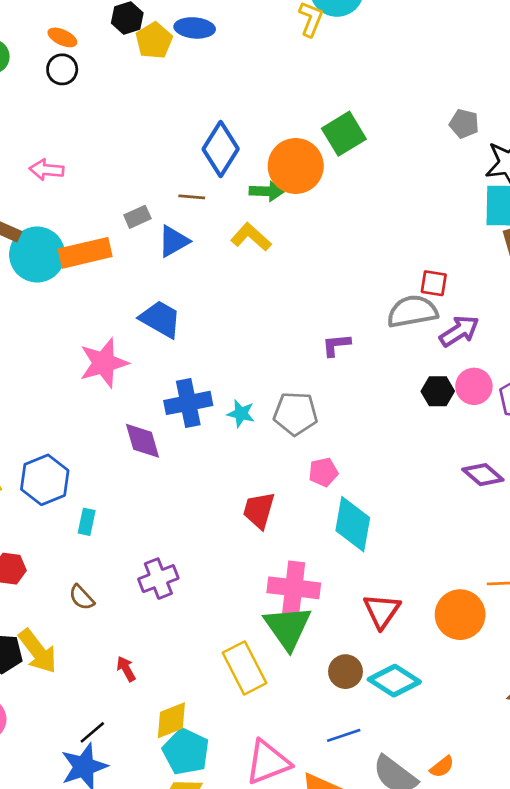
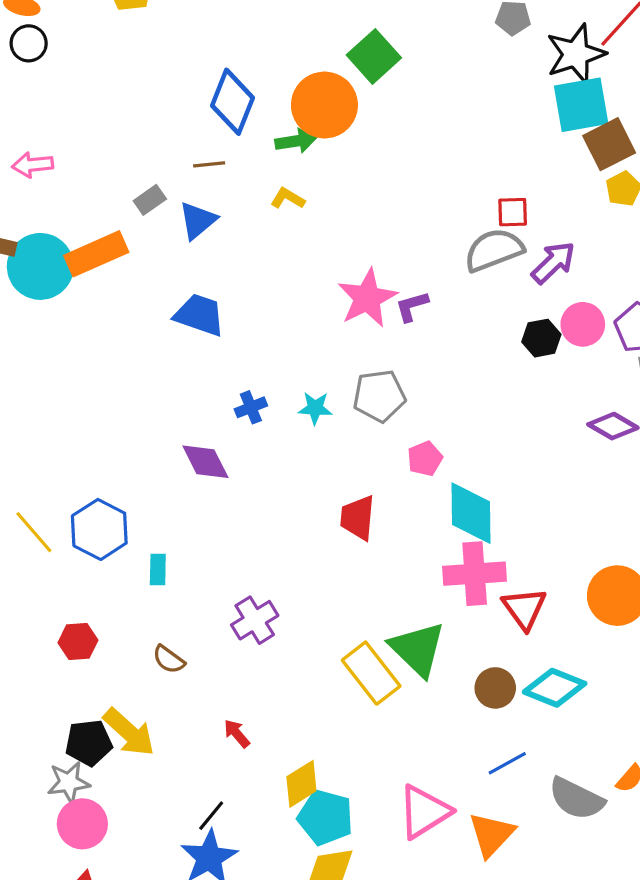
yellow L-shape: (251, 237) -> (288, 198), size x0.7
pink star: (104, 363) -> (367, 298), moved
blue cross: (188, 403) -> (251, 407), size x0.6
pink cross: (294, 588) -> (475, 574), moved
yellow rectangle: (245, 668) -> (371, 673), moved

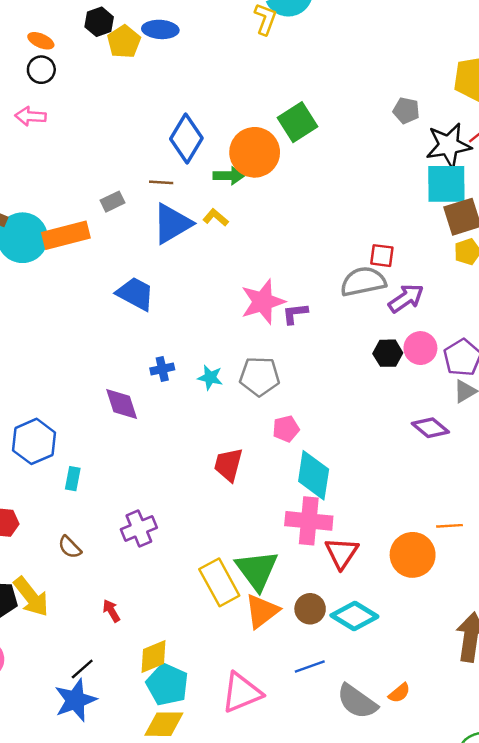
pink arrow: (33, 165) -> (30, 116), moved
blue triangle: (198, 221) -> (172, 224), moved, size x1.4
orange triangle: (491, 835) -> (262, 611), moved

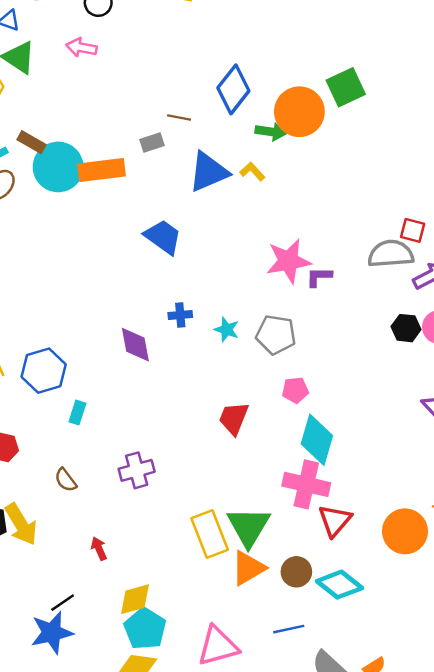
brown line: (161, 182) -> (179, 117), moved

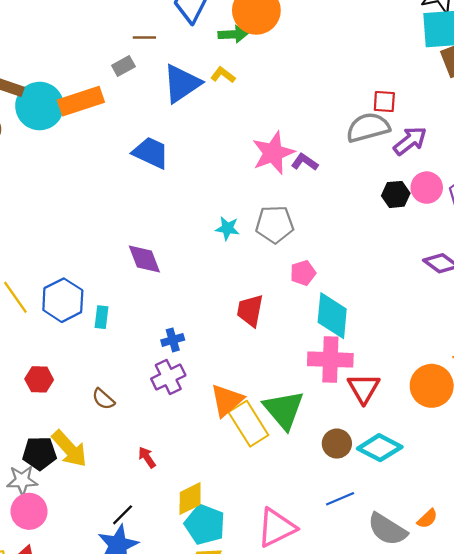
purple L-shape: (319, 277) -> (305, 162), turned 45
blue cross: (180, 315) -> (173, 340), moved
cyan rectangle: (77, 412) -> (101, 317), moved
orange triangle: (248, 568) -> (227, 400), moved

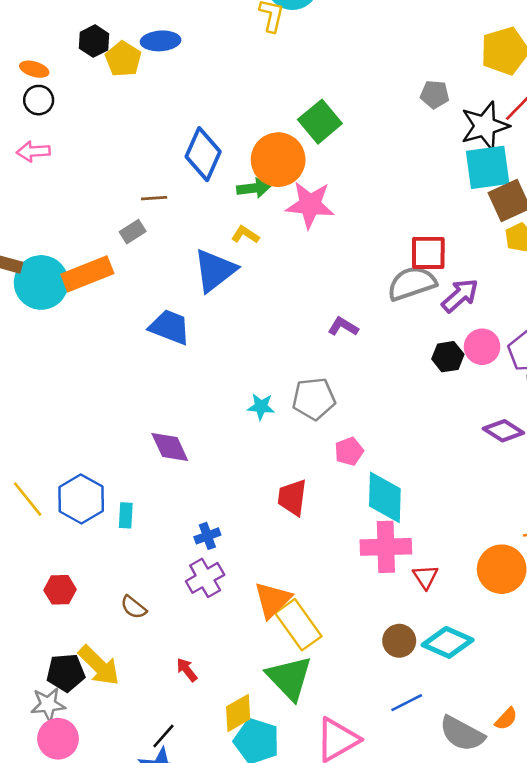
blue triangle: (182, 83) -> (215, 270), moved
red square: (384, 101) -> (428, 253), size x1.4
pink star: (273, 153) -> (310, 205), moved, turned 30
red triangle: (364, 388) -> (425, 577), size x0.7
green triangle: (284, 410) -> (289, 678), moved

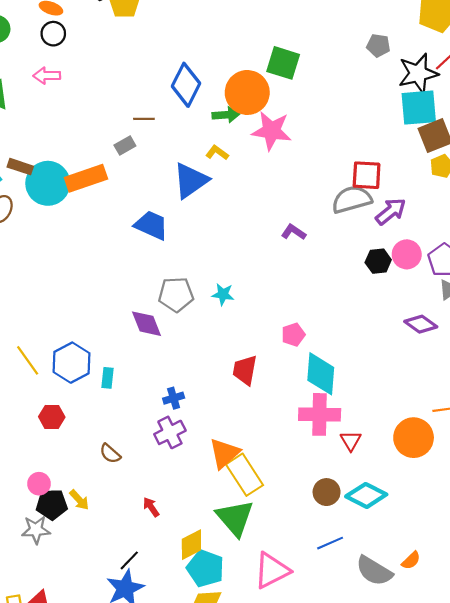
green square: (320, 122) -> (283, 63), turned -36
gray pentagon: (314, 399) -> (176, 294), moved
red hexagon: (60, 590) -> (52, 417), moved
yellow arrow: (99, 666) -> (79, 500), size x0.6
pink circle: (58, 739) -> (39, 484), moved, size x0.7

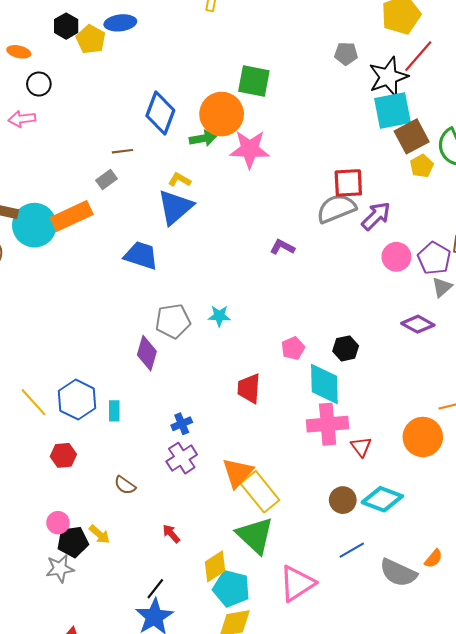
black circle: (53, 34) -> (39, 84), moved
yellow L-shape: (217, 153) -> (179, 180), moved
black hexagon: (378, 261) -> (346, 348), moved
purple diamond: (146, 324) -> (147, 353), turned 44

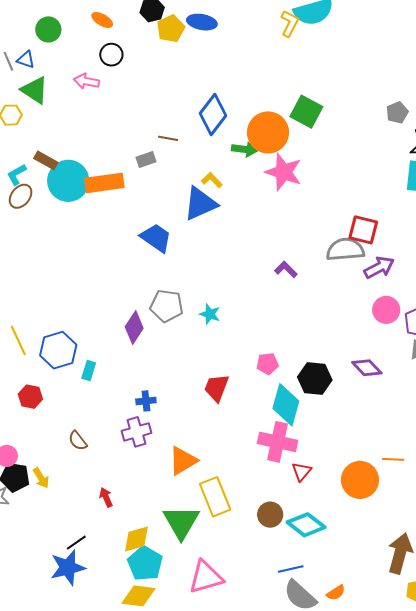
gray pentagon: (346, 54) -> (397, 112), turned 30
purple diamond: (418, 324) -> (367, 368), moved
black hexagon: (346, 348) -> (315, 379), size x1.4
yellow rectangle: (260, 492) -> (215, 497), moved
blue line: (352, 550) -> (291, 569), moved

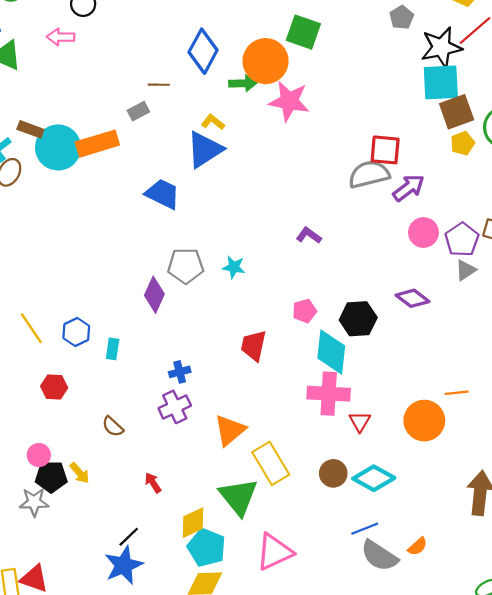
purple L-shape: (286, 269) -> (309, 235), moved
blue hexagon: (58, 350) -> (76, 332), size x0.7

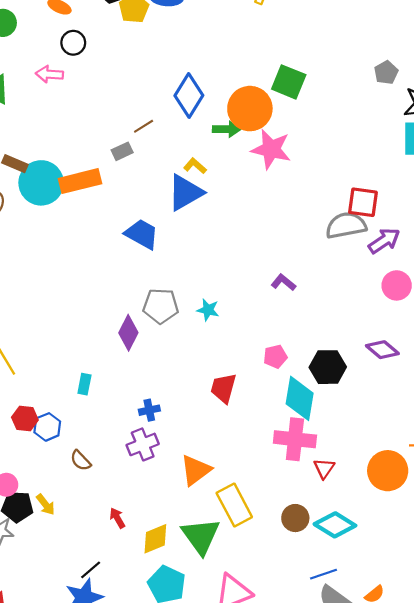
brown line: (159, 85) -> (144, 126), turned -36
blue hexagon: (76, 332) -> (47, 427), moved
yellow diamond: (193, 523) -> (155, 539), moved

